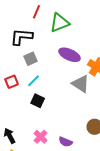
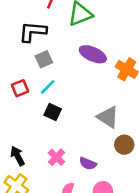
gray triangle: (81, 84) -> (108, 117), moved

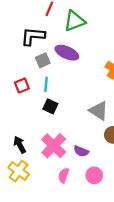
purple ellipse: (93, 54) -> (67, 53), moved
cyan line: (48, 87) -> (46, 84), turned -40
pink cross: (56, 157) -> (54, 146), size x1.6

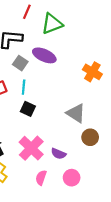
gray square: (43, 60) -> (20, 63), turned -32

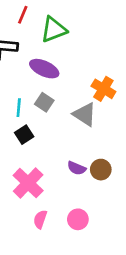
gray square: (20, 63) -> (44, 102), moved
black square: (28, 109) -> (24, 135), turned 32
gray triangle: (76, 113) -> (85, 114), moved
purple semicircle: (58, 154) -> (77, 168), moved

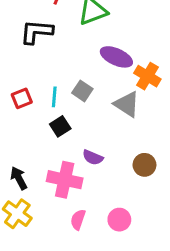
purple ellipse: (44, 69) -> (116, 57), moved
purple semicircle: (77, 168) -> (93, 157), moved
pink cross: (28, 183) -> (65, 180), turned -32

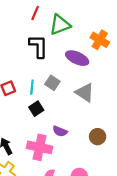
black L-shape: (37, 32) -> (38, 46), moved, turned 85
orange cross: (147, 76) -> (100, 40), moved

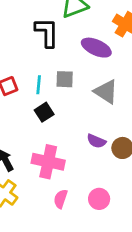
gray square: (52, 83) -> (65, 79), turned -32
purple semicircle: (60, 131) -> (96, 141), moved

